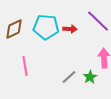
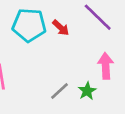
red arrow: (70, 29) -> (61, 28), turned 40

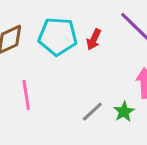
red arrow: (61, 28) -> (94, 39), turned 72

